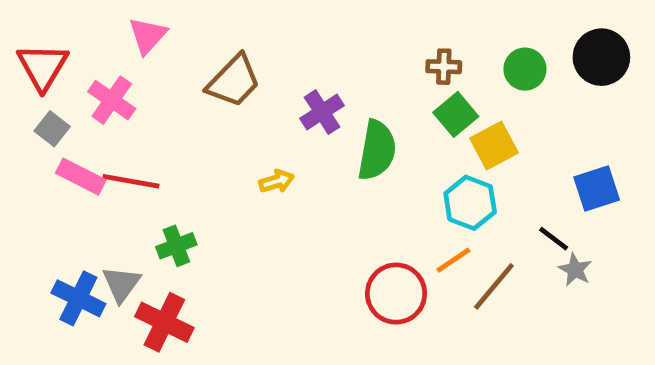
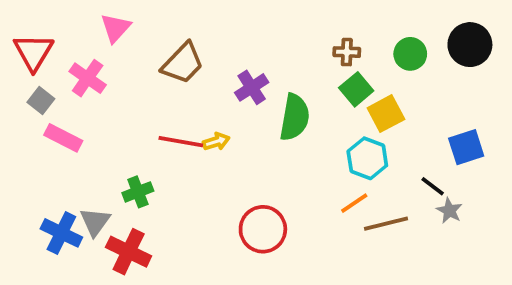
red line: (131, 181) -> (181, 142), moved
brown line: (494, 286) -> (386, 224), turned 36
red circle: (396, 294) -> (263, 229), moved

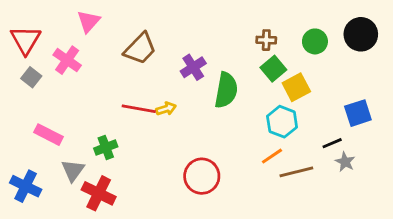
pink rectangle: (63, 138) -> (48, 135), moved
black line: (433, 186) -> (332, 143), turned -60
blue cross: (61, 233) -> (26, 186), moved

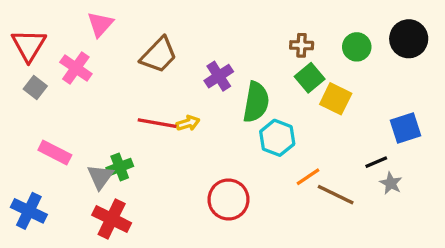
yellow square: (296, 87) -> (336, 99), turned -36
cyan hexagon: (282, 122) -> (277, 138), moved
gray triangle: (73, 170) -> (100, 177), moved
brown line: (296, 172) -> (336, 195), turned 40

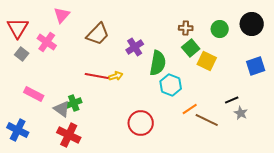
blue square: (405, 128) -> (256, 66), moved
gray triangle: (100, 177) -> (62, 109), turned -30

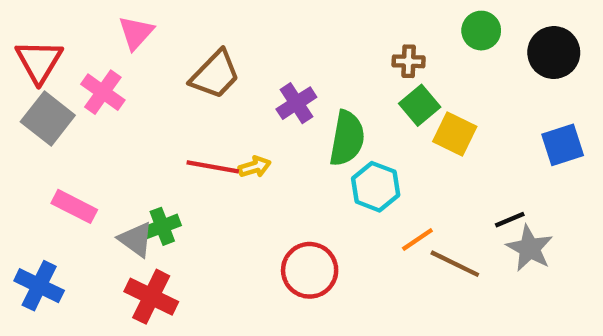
green circle: (220, 29) -> (481, 31), moved
gray square: (22, 54) -> (48, 119), size x1.6
gray star: (241, 113) -> (530, 248), size x1.5

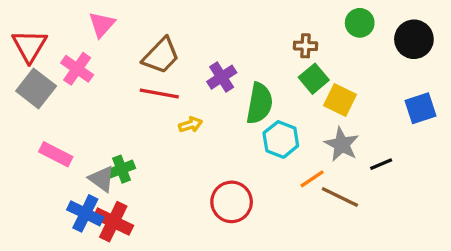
red line: (213, 167) -> (159, 93), moved
gray star: (530, 248) -> (342, 144), moved
blue cross: (39, 286) -> (85, 213), moved

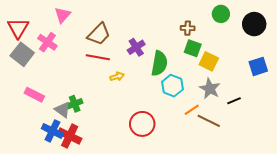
green square: (314, 79) -> (193, 48), turned -30

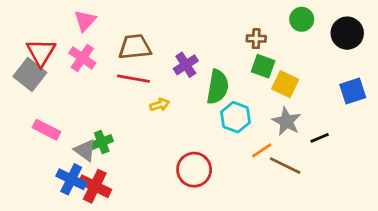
red triangle: (18, 28) -> (41, 52), moved
brown trapezoid: (99, 34) -> (135, 47), turned -140
pink cross: (47, 42) -> (82, 58), moved

